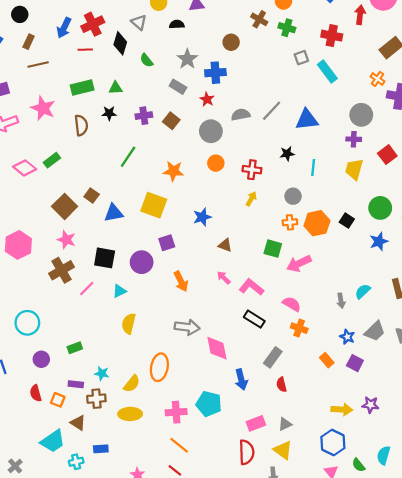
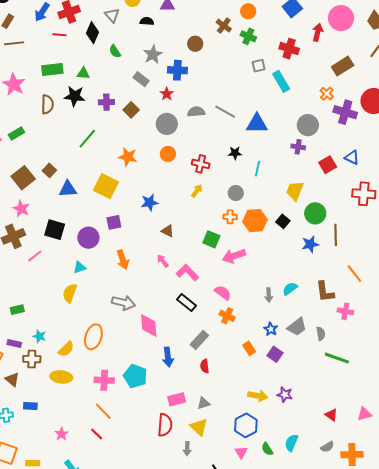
gray line: (272, 111) -> (225, 112), turned 70
black star: (109, 113) -> (75, 96), size x1.5
yellow trapezoid: (354, 169) -> (295, 191), moved
cyan triangle: (119, 291) -> (80, 267), moved

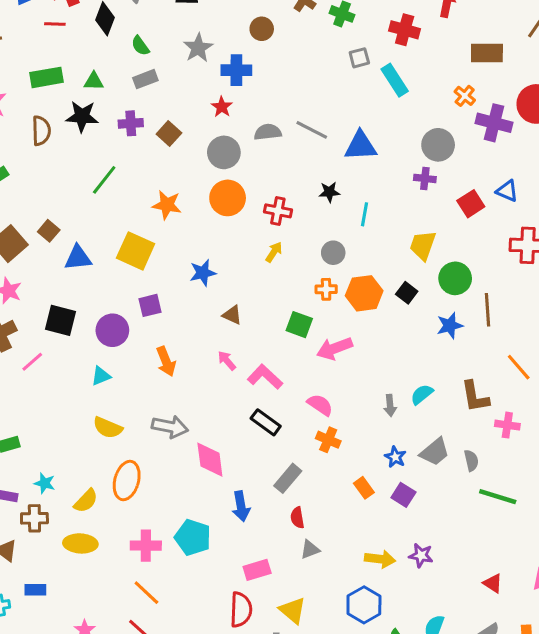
brown rectangle: (343, 66) -> (487, 53), turned 35
gray rectangle: (141, 79) -> (145, 79), moved, turned -56
orange circle: (168, 154) -> (228, 198), size x1.5
yellow semicircle: (70, 293) -> (108, 428), moved, turned -84
gray triangle: (204, 403) -> (310, 549), moved

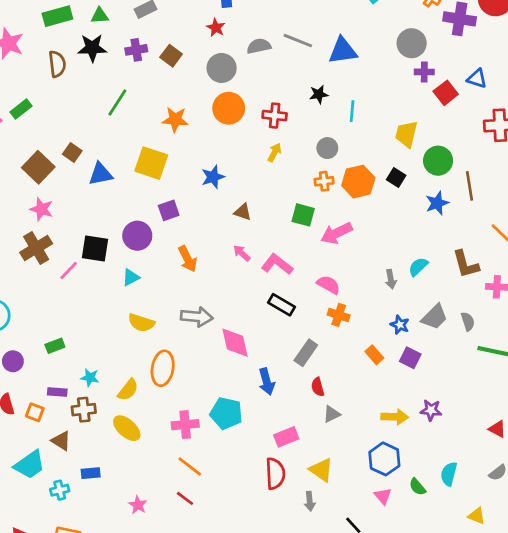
purple cross: (425, 178) -> (424, 72), moved
black square: (61, 320) -> (95, 248), moved
yellow ellipse: (80, 543) -> (127, 428), turned 44

